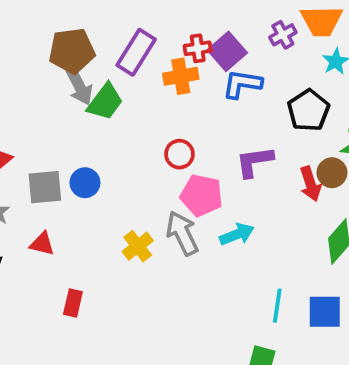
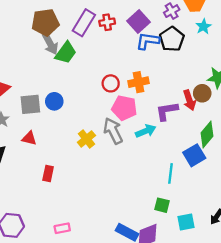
red cross: (198, 48) -> (107, 22), moved
orange cross: (181, 76) -> (138, 82), moved
black pentagon: (308, 110) -> (172, 39), moved
purple L-shape: (254, 162) -> (167, 111), moved
blue square: (325, 312) -> (194, 155), moved, turned -30

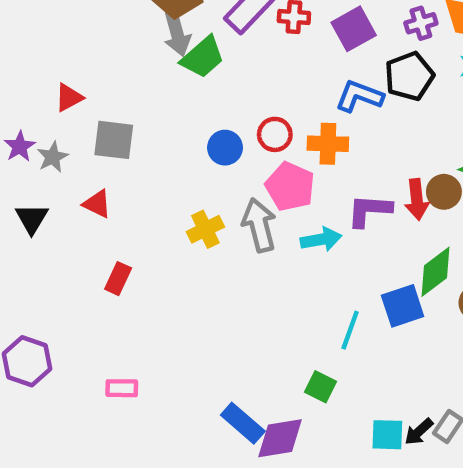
blue L-shape: (148, 41) -> (359, 96), moved
blue circle: (54, 101) -> (225, 148), moved
cyan square: (186, 222) -> (387, 435), moved

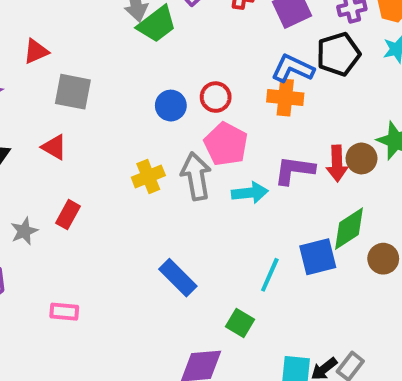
orange cross: (328, 144) -> (285, 97), moved
gray star: (53, 157) -> (24, 231), moved
blue rectangle: (243, 423) -> (178, 278), moved

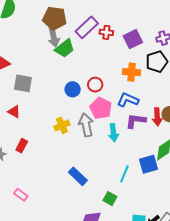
blue L-shape: (293, 69) -> (128, 100), moved
orange cross: (285, 97) -> (132, 72), moved
cyan arrow: (250, 193) -> (113, 133), turned 90
pink rectangle: (64, 312) -> (21, 195), turned 32

